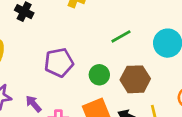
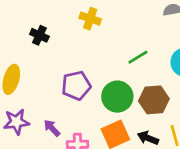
green circle: (99, 75) -> (117, 97), size x1.5

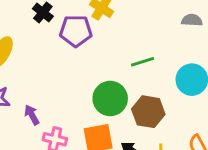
purple pentagon: (76, 86) -> (76, 31), moved

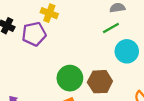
green line: (142, 62) -> (111, 28), moved

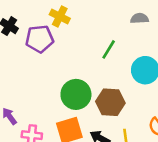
green line: (111, 28) -> (109, 49), moved, turned -35

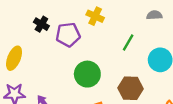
yellow cross: (60, 17) -> (95, 16), moved
green circle: (76, 94) -> (87, 74), moved

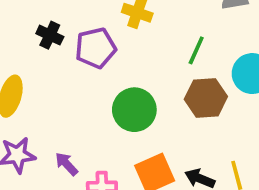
brown hexagon: (131, 88) -> (206, 98), moved

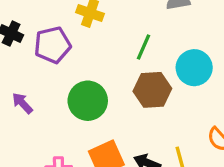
purple arrow: (66, 164) -> (22, 103), moved

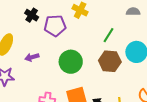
purple arrow: (22, 103) -> (32, 57), turned -72

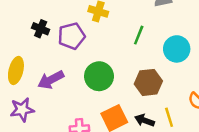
purple arrow: (32, 57) -> (51, 80), size x1.5
brown hexagon: (110, 61) -> (148, 82), moved

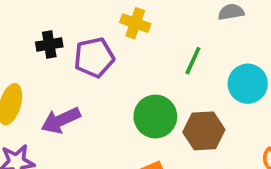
black cross: (41, 29) -> (49, 45), turned -35
green circle: (99, 76) -> (155, 116), moved

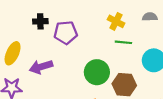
yellow cross: (135, 23) -> (116, 21), moved
green line: (193, 61) -> (123, 42), turned 63

